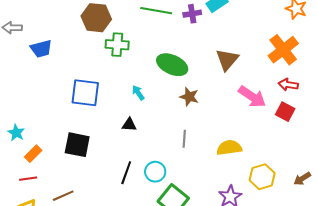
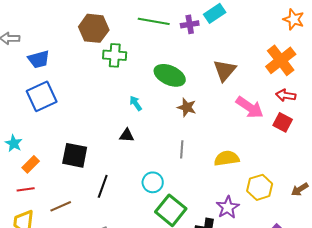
blue square: (85, 93) -> (42, 96), moved, turned -32
black line: (126, 173) -> (103, 186), moved

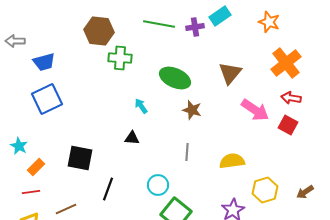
orange star: (294, 19) -> (269, 22), moved

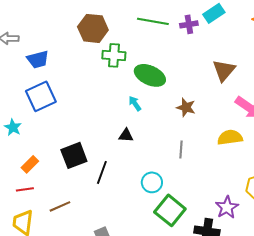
green ellipse: (175, 78) -> (150, 75), moved
cyan star: (19, 146) -> (13, 127), moved
black square: (80, 158) -> (74, 155), turned -32
yellow semicircle: (232, 161) -> (230, 137), moved
black line: (108, 189) -> (102, 172), moved

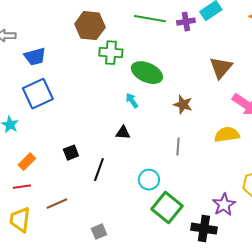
black square: (74, 155) -> (71, 153), size x0.6

